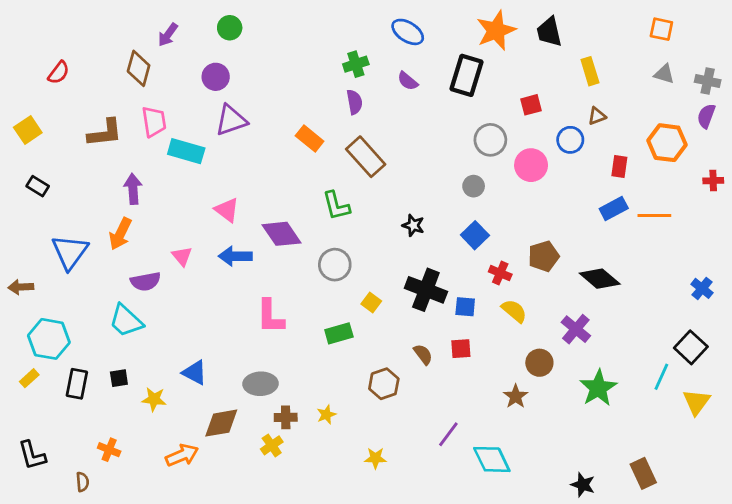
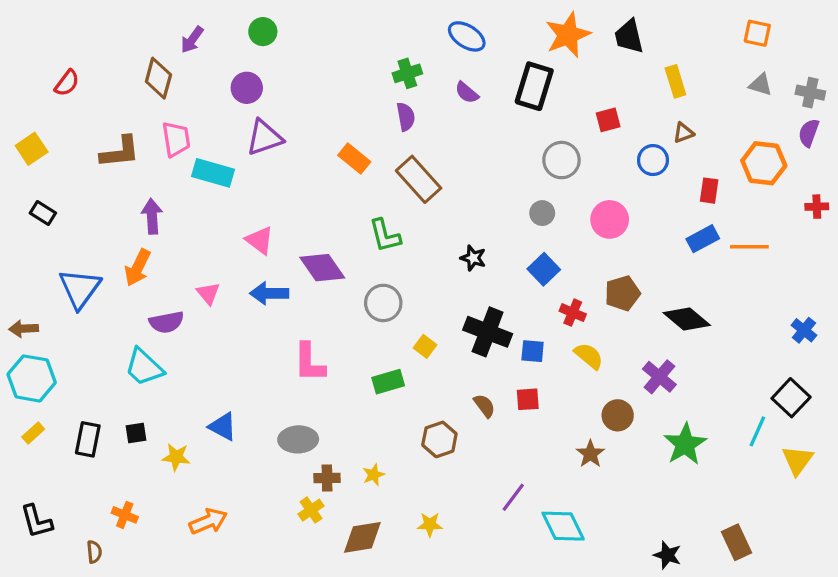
pink circle: (531, 165) -> (610, 219), moved
cyan hexagon: (49, 339) -> (32, 378), moved
brown diamond: (221, 423) -> (362, 537), moved

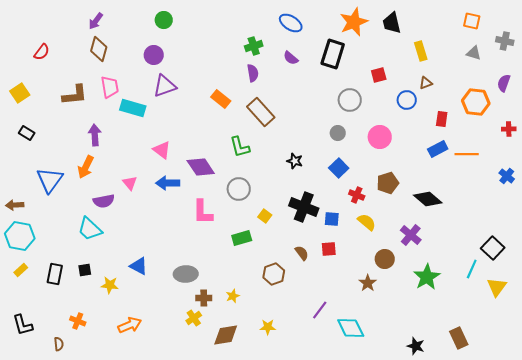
purple arrow: (192, 40) -> (96, 21), moved
gray cross: (810, 93) -> (505, 41), moved
blue cross: (804, 330) -> (507, 176), moved
pink L-shape: (309, 362) -> (203, 212), moved

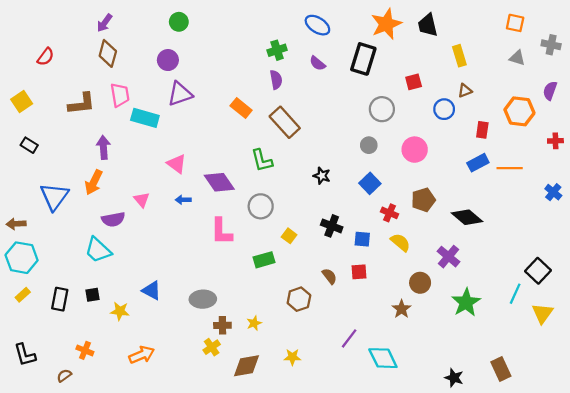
blue arrow: (168, 183) -> (183, 200), size x0.6
black cross: (304, 207) -> (332, 226), size x0.7
brown semicircle: (59, 344) -> (64, 376), turned -120

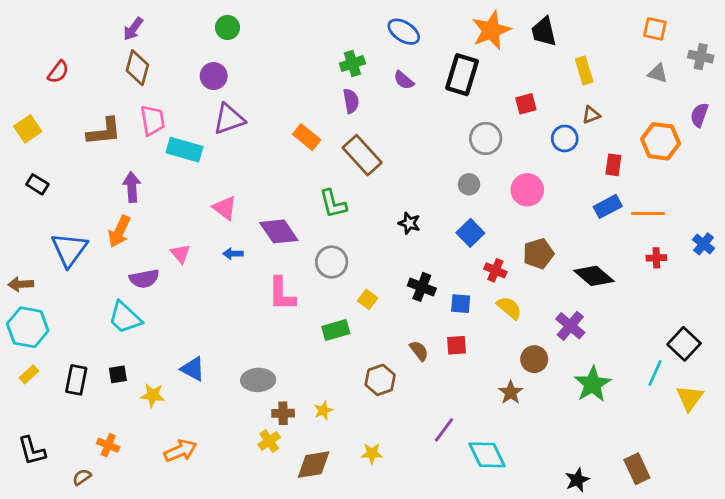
red cross: (555, 141) -> (656, 258), moved
black star: (454, 378) -> (577, 480), turned 30

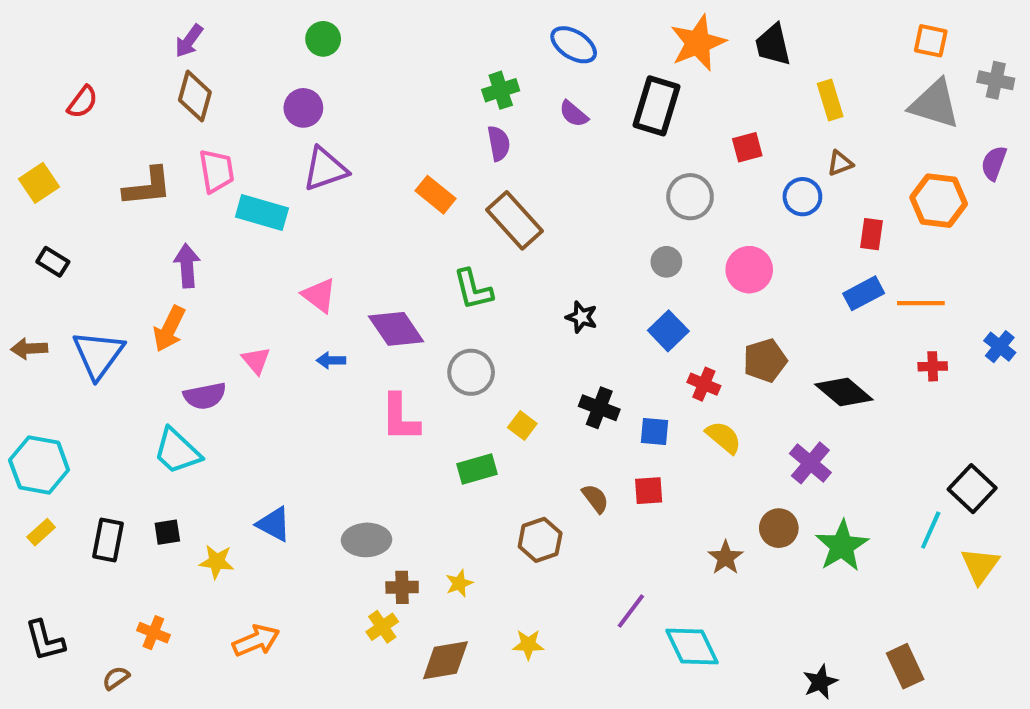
gray triangle: (658, 73) -> (935, 104), size x1.8
brown arrow: (21, 284) -> (29, 349), moved
brown circle: (534, 359) -> (779, 528), moved

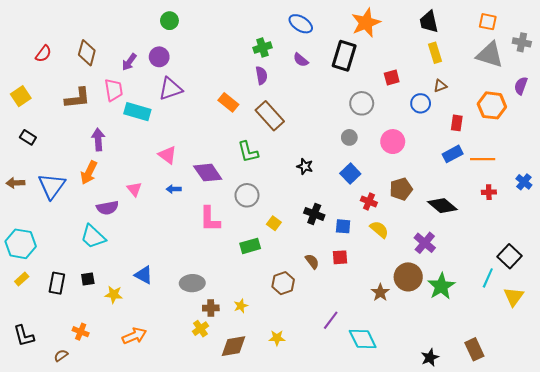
purple arrow: (189, 41) -> (129, 62), moved
black trapezoid: (773, 45) -> (429, 22), moved
brown diamond: (195, 96) -> (87, 53), moved
brown circle: (779, 528) -> (408, 277), size x1.4

